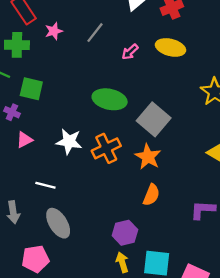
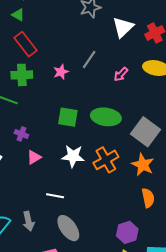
pink star: (54, 31) -> (61, 72), moved
green square: (31, 89) -> (68, 117), moved
orange semicircle: (151, 195) -> (148, 198), turned -30

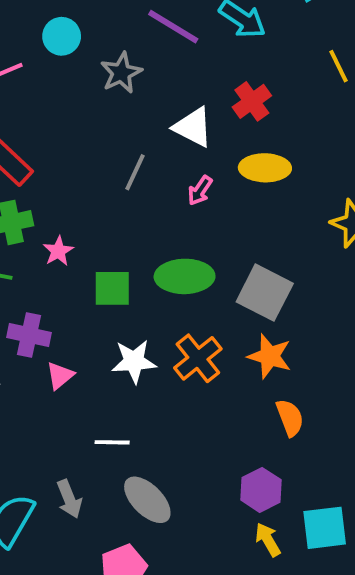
white triangle: (123, 27) -> (193, 127), moved, turned -40
pink star: (61, 72) -> (58, 251), moved
purple cross: (21, 134) -> (29, 335), size x1.5

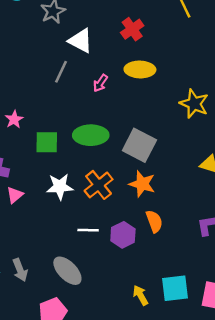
white triangle: (193, 127) -> (81, 41), moved
white line: (112, 442) -> (88, 230), moved
purple hexagon: (261, 490) -> (123, 235), moved

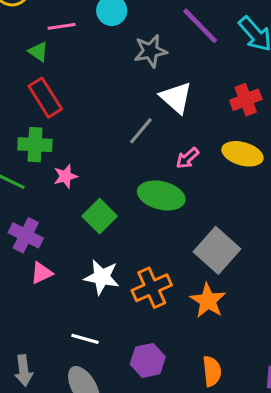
green ellipse: (91, 135) -> (161, 195), moved
green square: (47, 142) -> (100, 216), turned 30
orange semicircle: (154, 221) -> (212, 371), moved
white line: (88, 230) -> (85, 339), moved
purple hexagon: (123, 235) -> (148, 360), moved

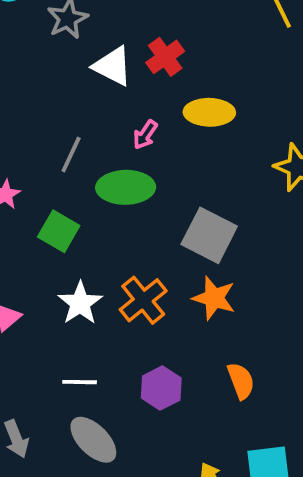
red cross: (246, 100) -> (165, 57), moved
gray line: (141, 131) -> (71, 155), moved
white star: (102, 277) -> (80, 303), turned -30

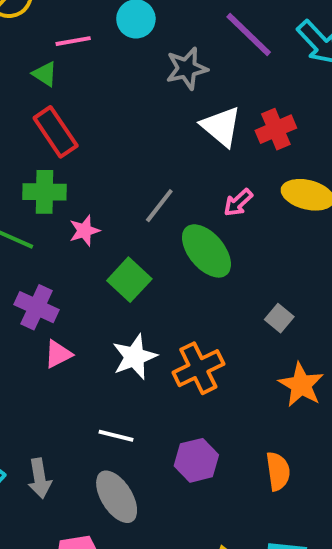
green ellipse: (126, 187) -> (206, 251), turned 38
gray square: (209, 235) -> (279, 318), size x0.5
orange star: (214, 298) -> (301, 385), moved

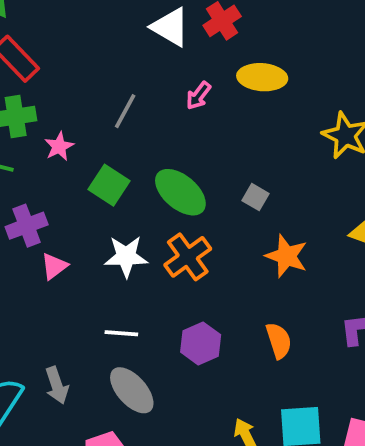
green ellipse: (206, 251) -> (180, 192), moved
purple cross: (37, 307) -> (27, 226), turned -36
white star: (135, 357) -> (126, 256), turned 30

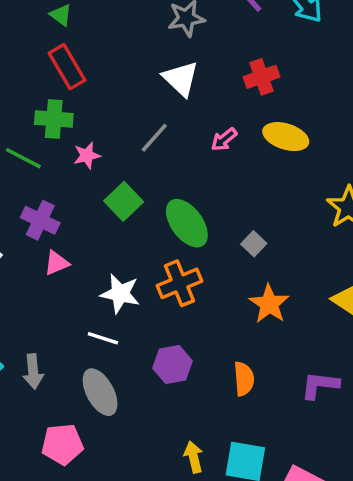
white triangle: (170, 27) -> (181, 79), moved
purple cross: (27, 226) -> (40, 220), turned 33
white star: (126, 256) -> (120, 294), moved

